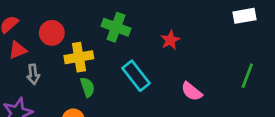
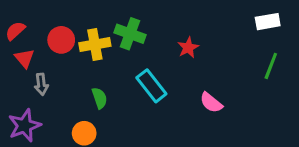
red triangle: (18, 50) -> (24, 58), turned -48
yellow cross: (79, 57) -> (95, 44), moved
green line: (247, 76) -> (271, 66), moved

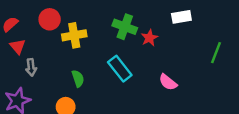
white rectangle: (268, 22) -> (181, 17), moved
green cross: (130, 34) -> (125, 27), moved
red circle: (61, 40) -> (50, 19), moved

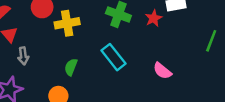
red star: (149, 38) -> (154, 18), moved
green semicircle: (78, 78) -> (71, 67), turned -140

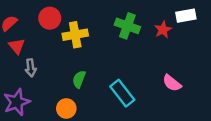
cyan rectangle: (113, 57) -> (122, 93), moved

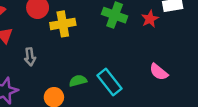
gray arrow: (31, 68) -> (30, 57), moved
green semicircle: (79, 79) -> (78, 81), moved, turned 54

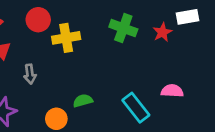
pink semicircle: (159, 72) -> (172, 91), turned 144
cyan rectangle: (109, 82) -> (136, 108), moved

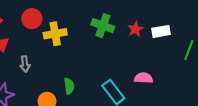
white rectangle: (188, 17) -> (161, 31), moved
green semicircle: (83, 101) -> (69, 86), turned 98

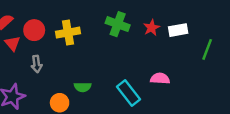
red circle: (32, 19) -> (34, 30), moved
green semicircle: (69, 86) -> (83, 87), turned 98

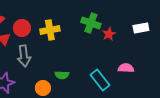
red star: (152, 28) -> (109, 34), moved
gray arrow: (37, 64) -> (24, 56), size x1.5

